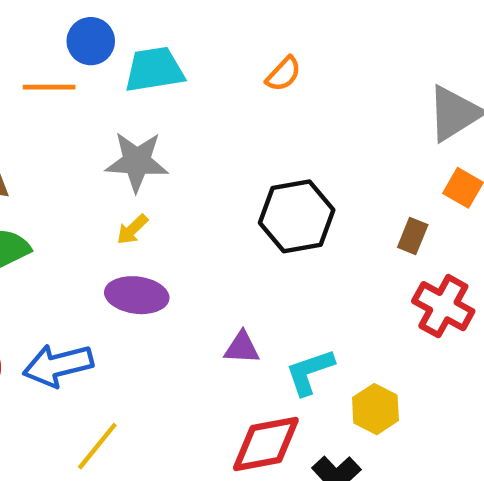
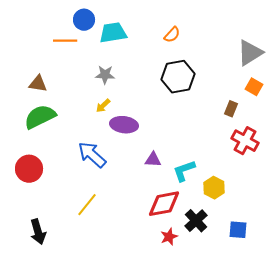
gray star: (137, 162) -> (105, 75), size x0.7
black hexagon: (297, 216) -> (178, 77), moved
purple ellipse: (137, 295) -> (124, 125), moved
blue arrow: (58, 365) -> (92, 155), moved, turned 56

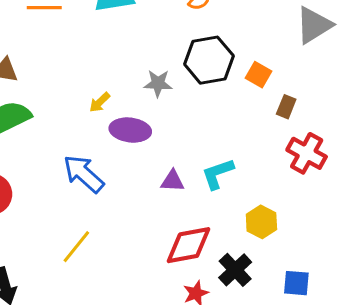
gray star: (105, 75) -> (158, 83), moved
orange square: (254, 87) -> (259, 75), moved
cyan L-shape: (184, 171) -> (218, 174), moved

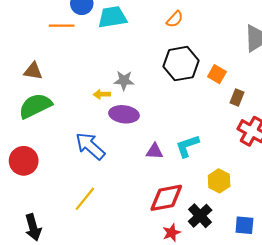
gray star: (158, 83) -> (124, 81), moved
yellow arrow: (100, 102) -> (102, 94), turned 42

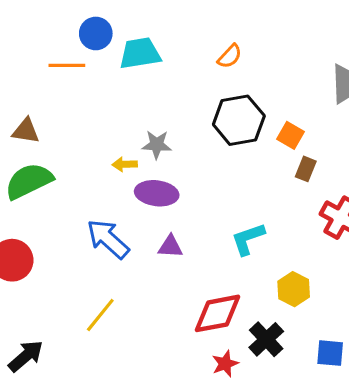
brown rectangle: (237, 97) -> (306, 169), moved
purple triangle: (155, 151) -> (170, 247), moved
black arrow: (33, 227) -> (26, 356), turned -115

